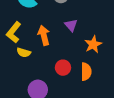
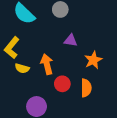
purple triangle: (71, 25) -> (71, 40), turned -40
orange arrow: (44, 35) -> (47, 64), moved

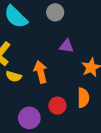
red circle: (62, 84) -> (57, 106), moved

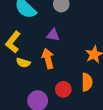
purple triangle: (66, 46) -> (53, 35), moved

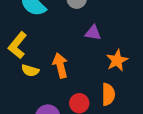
purple triangle: (53, 35) -> (93, 33), moved

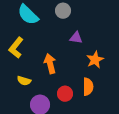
yellow semicircle: (30, 70) -> (24, 81), moved

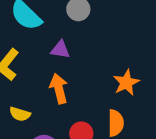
purple triangle: (76, 38) -> (60, 50), moved

